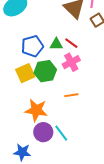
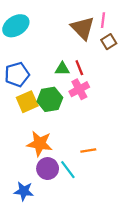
red line: (71, 43) -> (79, 68), turned 32
blue pentagon: (32, 46) -> (17, 74), moved
orange line: (71, 95) -> (88, 150), moved

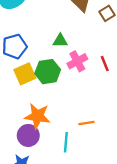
red line: (79, 68) -> (105, 64), moved
purple circle: (48, 169) -> (28, 135), moved
cyan line: (68, 170) -> (66, 142), turned 42

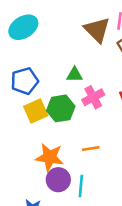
orange line: (86, 123) -> (91, 148), moved
purple circle: (28, 135) -> (58, 180), moved

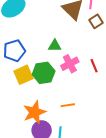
orange star: (50, 157) -> (35, 112), turned -30

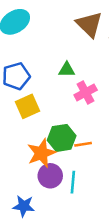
green hexagon: (44, 73) -> (62, 138), moved

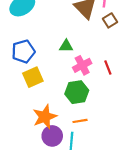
green hexagon: (62, 138) -> (77, 92), moved
orange line: (83, 144) -> (80, 121), moved

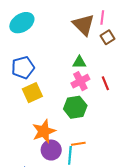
green triangle: (66, 46) -> (79, 62), moved
orange line: (80, 121) -> (78, 144), moved

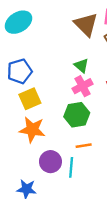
green triangle: (79, 62) -> (81, 66), turned 40
orange star: (44, 131) -> (32, 130), moved, turned 30
orange line: (78, 144) -> (84, 146), moved

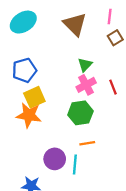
brown triangle: (86, 24) -> (75, 24), moved
green triangle: (81, 66) -> (85, 65), turned 32
orange star: (32, 130) -> (29, 115), moved

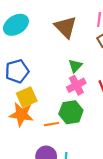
orange line: (87, 143) -> (52, 124), moved

